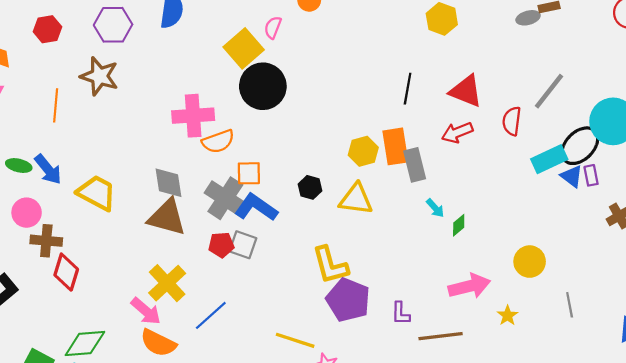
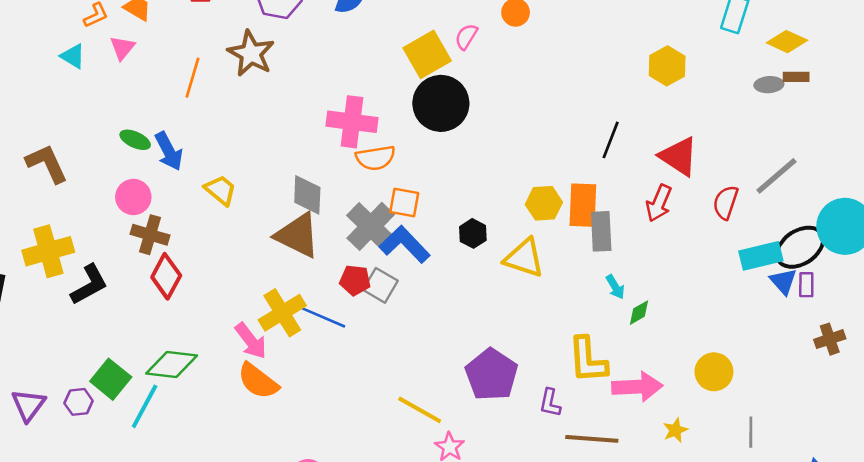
red arrow: (457, 133) -> (659, 203), turned -56
yellow trapezoid: (97, 193) -> (221, 190), size x0.7
yellow L-shape: (330, 265) -> (588, 360), moved
blue line: (211, 315) -> (323, 317), moved, turned 54

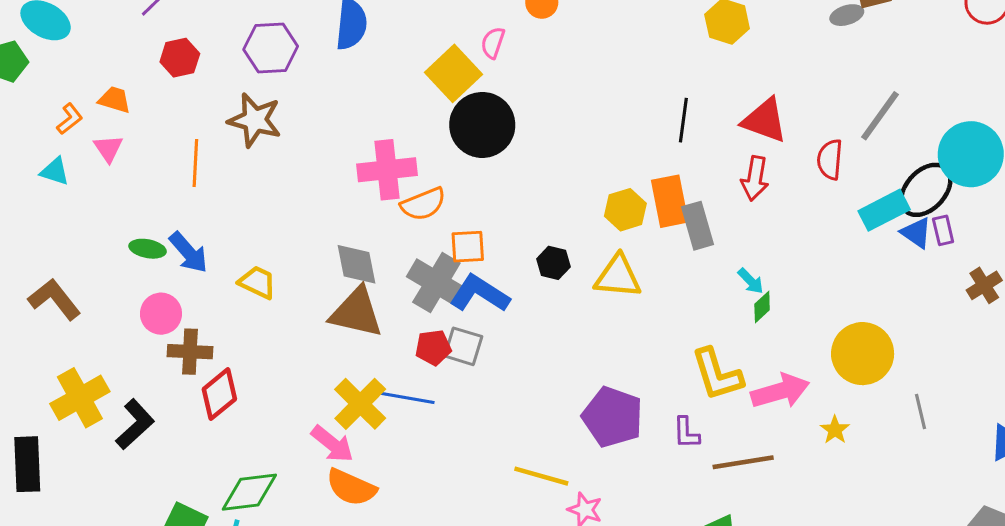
red diamond: (166, 276) -> (219, 394), turned 36
cyan arrow: (615, 287) -> (751, 281), moved
yellow circle: (714, 372) -> (863, 354), size x1.4

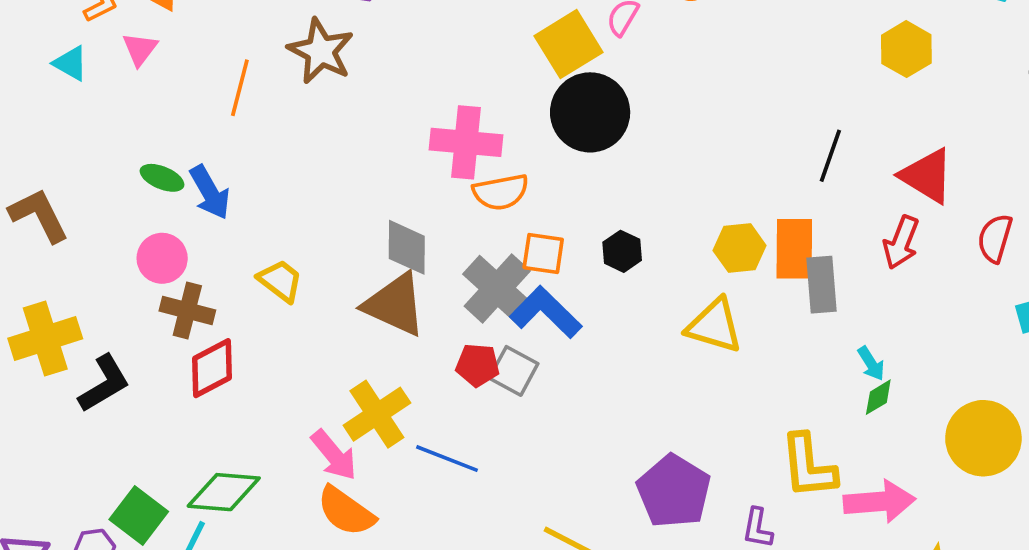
black hexagon: (553, 263) -> (622, 251), moved
yellow trapezoid: (257, 282) -> (280, 281), moved
yellow circle: (863, 354) -> (983, 438), moved
blue line: (408, 398) -> (447, 459), moved

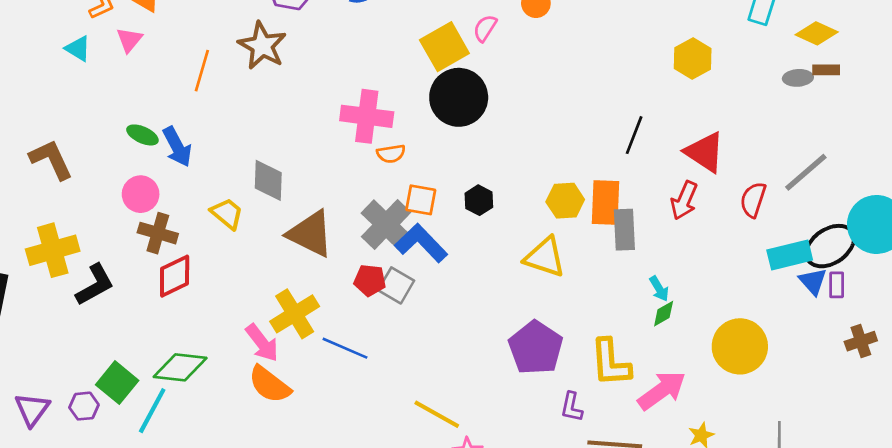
orange semicircle: (501, 192) -> (391, 154), size x0.7
gray diamond: (407, 247) -> (268, 180), moved
purple pentagon: (674, 491) -> (536, 348), moved
pink arrow: (879, 502) -> (662, 390), turned -33

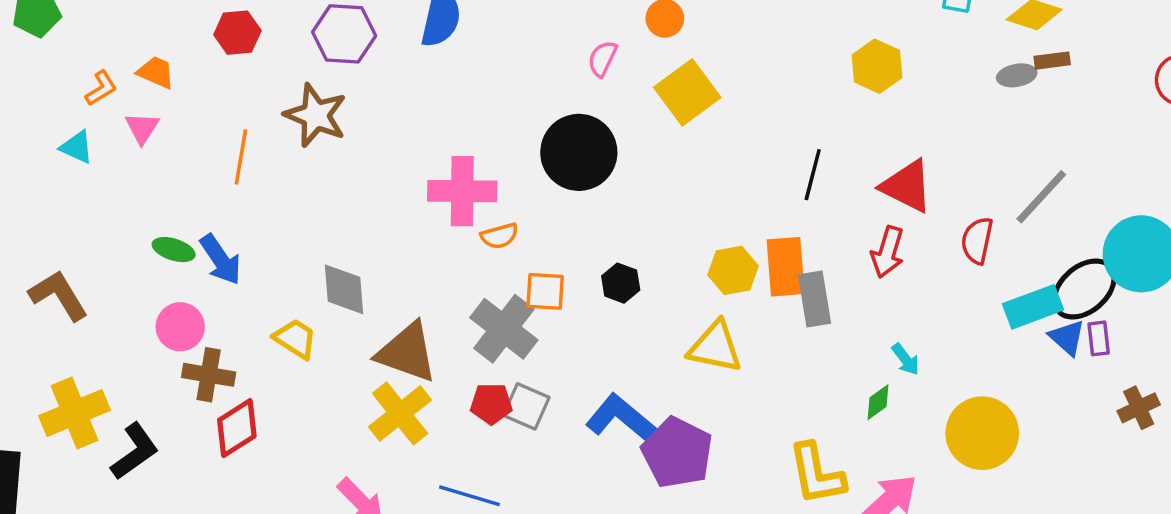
yellow square: (444, 47) -> (687, 92), moved
blue L-shape: (421, 243) -> (620, 418), moved
cyan arrow: (659, 289) -> (906, 359), moved
yellow cross: (295, 314) -> (400, 413), moved
purple pentagon: (536, 348) -> (677, 453), moved

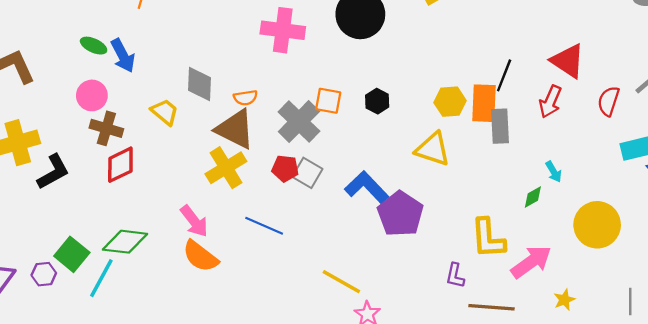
black line: (813, 175) -> (504, 75), moved
orange semicircle: (499, 236) -> (245, 98), moved

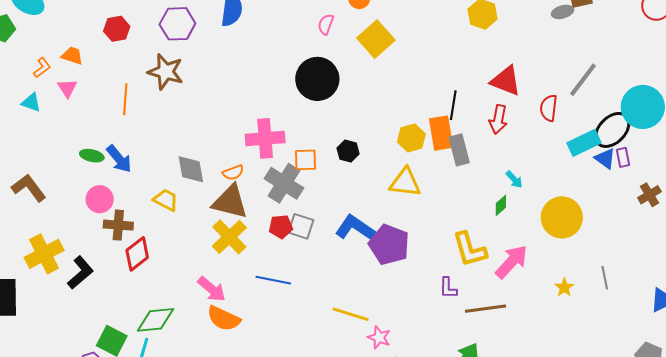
pink cross: (283, 30) -> (265, 138), moved
yellow star: (564, 300) -> (564, 287), moved

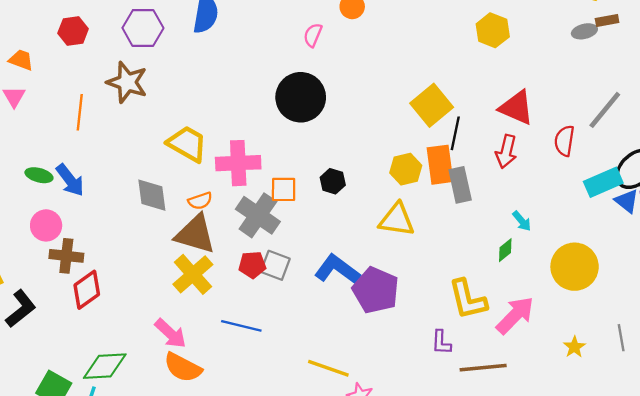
yellow square: (376, 39) -> (432, 105), moved
yellow trapezoid: (166, 200) -> (187, 144), moved, size x1.4

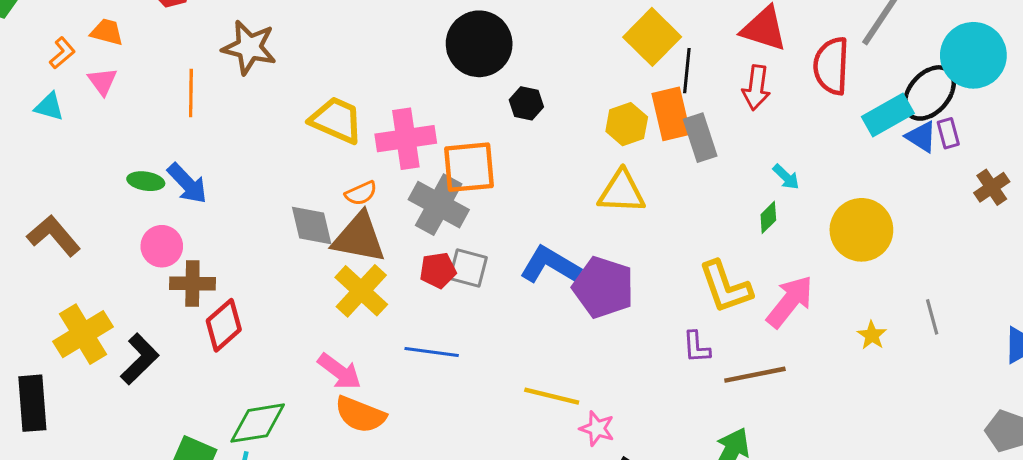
red semicircle: (564, 141) -> (831, 66), size x1.4
black hexagon: (333, 181) -> (526, 103), moved
orange square: (284, 189) -> (469, 167), size x1.5
gray diamond: (152, 195) -> (312, 225), moved

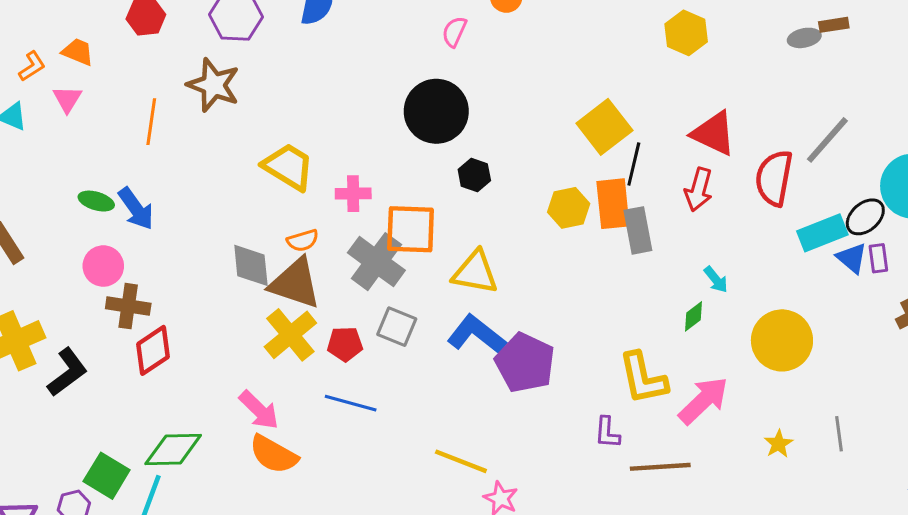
black ellipse: (929, 93) -> (865, 217), size x0.7
pink cross: (406, 139) -> (353, 194), size x0.6
yellow triangle: (622, 192) -> (475, 272), moved
red pentagon: (438, 270) -> (345, 344), moved

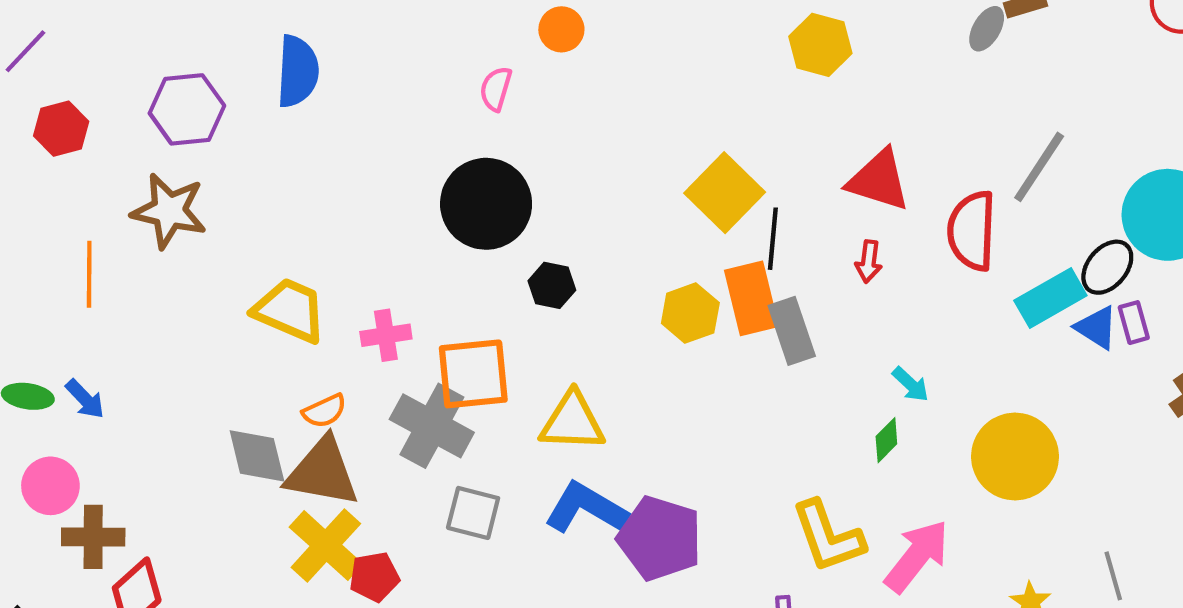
gray ellipse: (804, 38) -> (987, 29), turned -40
red arrow: (699, 189) -> (869, 262), size x0.7
blue arrow: (136, 209) -> (85, 399), size x0.7
red pentagon: (345, 344) -> (374, 577), moved

